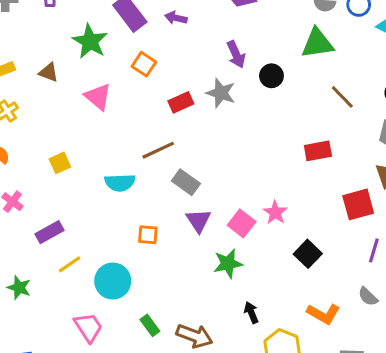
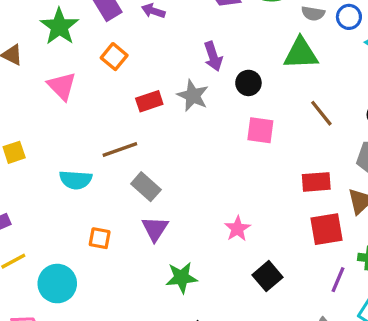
red rectangle: (318, 151) -> (316, 182), moved
pink square: (242, 223) -> (260, 130), moved, turned -36

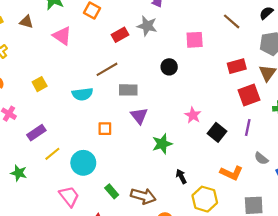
black circle: (248, 83) -> (169, 67), moved
gray rectangle: (146, 187) -> (128, 90), turned -30
pink star: (237, 229) -> (193, 115), moved
purple line: (338, 280) -> (248, 127), moved

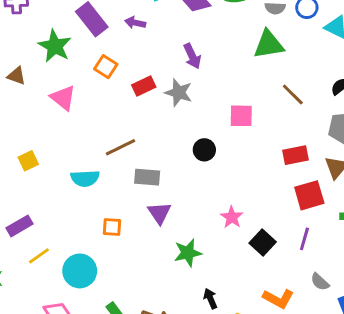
red rectangle: (120, 35) -> (144, 86), moved

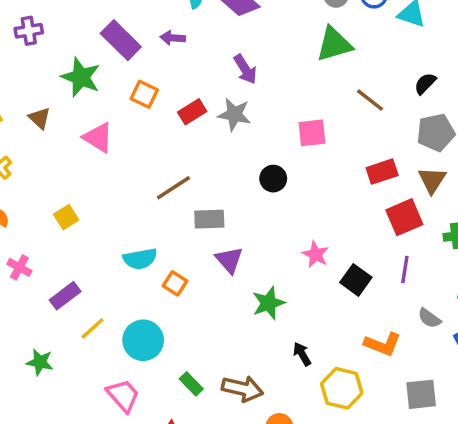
brown triangle: (16, 76) -> (40, 118), turned 30
cyan semicircle: (85, 178) -> (140, 259), moved
orange square: (112, 227) -> (175, 283), turned 36

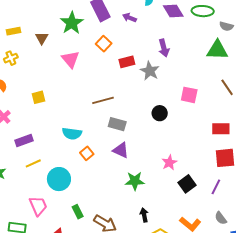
purple triangle: (229, 260) -> (121, 150), turned -42

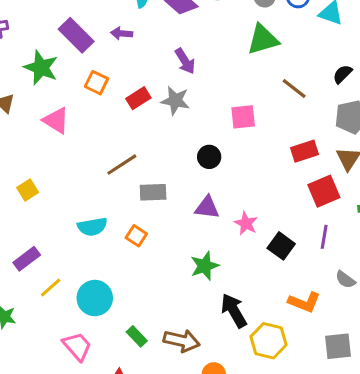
purple triangle: (121, 150) -> (207, 207), moved
orange square: (87, 153) -> (136, 236), moved
black arrow: (144, 215) -> (234, 311), size x1.6

